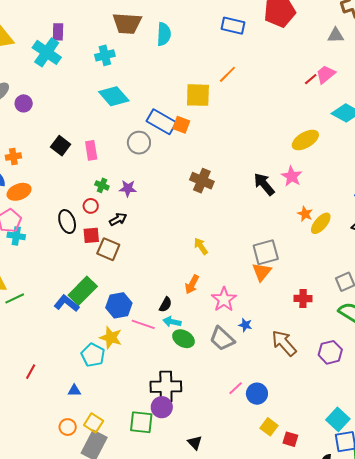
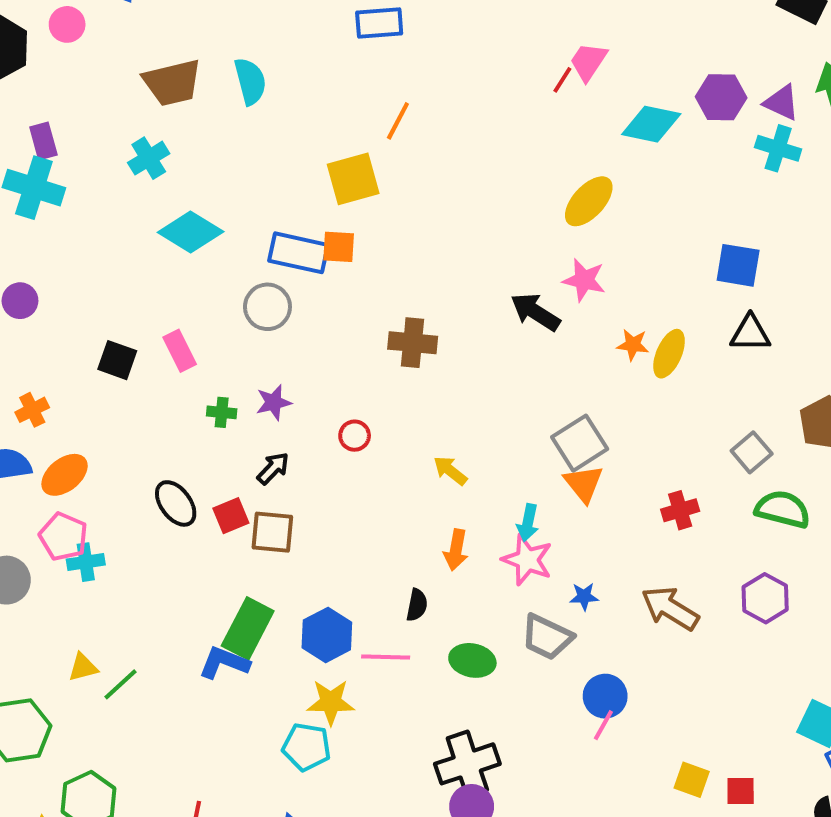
red circle: (91, 206) -> (355, 436), moved
cyan arrow: (172, 322) -> (528, 523), moved, turned -72
blue circle: (257, 394) -> (605, 696), moved

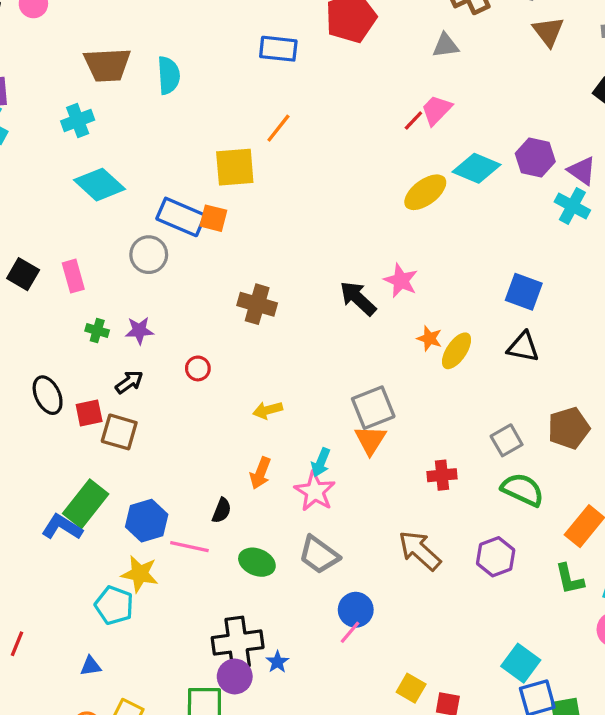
yellow ellipse: (589, 201) -> (425, 192), moved
yellow arrow: (450, 471) -> (268, 410), turned -64
blue star: (584, 596) -> (277, 662), moved, turned 30

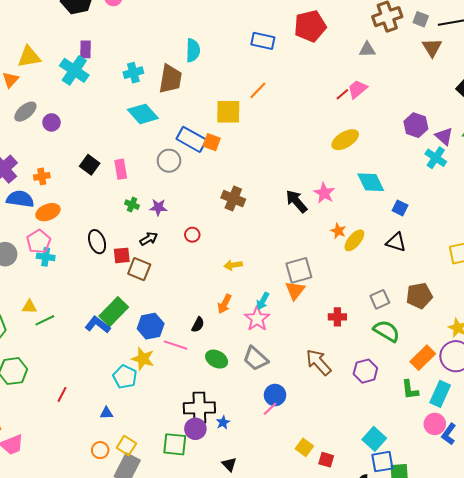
brown trapezoid: (107, 65) -> (170, 79), moved, turned -84
cyan diamond: (476, 168) -> (371, 182), moved, turned 36
blue square: (524, 292) -> (400, 208), size x0.7

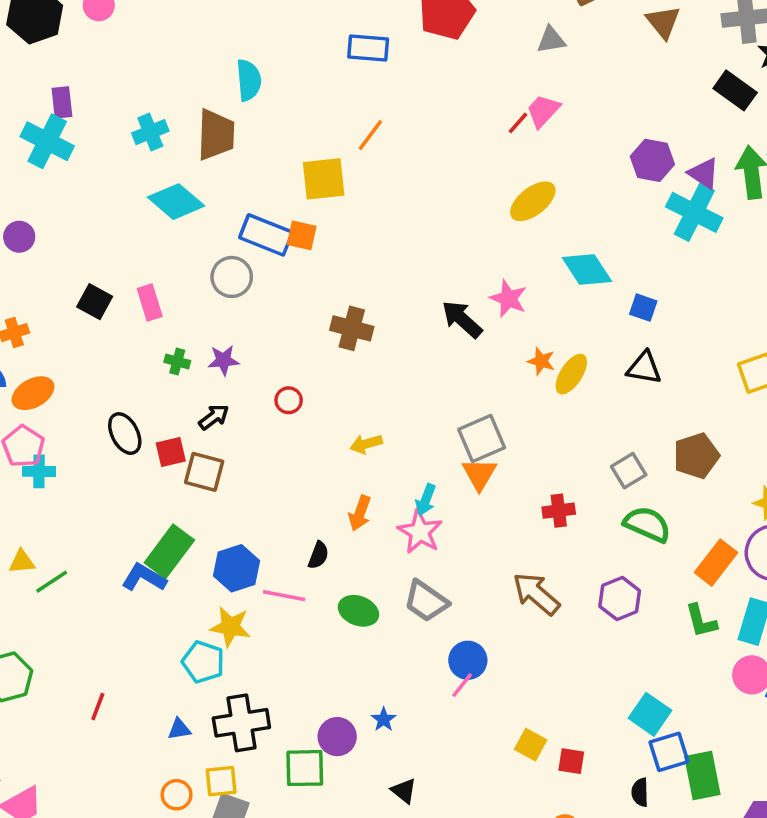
cyan cross: (436, 158) -> (694, 212), size x1.4
black cross: (199, 408) -> (241, 723), moved
yellow square: (126, 446) -> (221, 781), turned -30

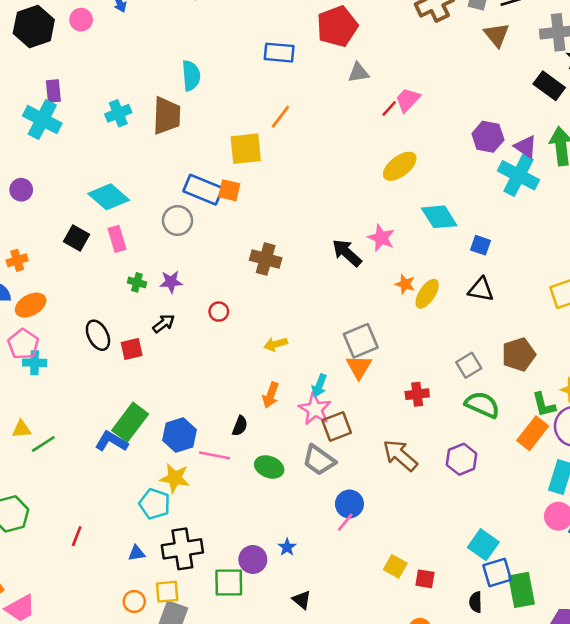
gray triangle: (551, 40) -> (358, 73), moved
cyan diamond: (176, 202) -> (109, 197), moved
brown square: (204, 472) -> (337, 427), moved, turned -36
green L-shape: (701, 621) -> (544, 405), moved

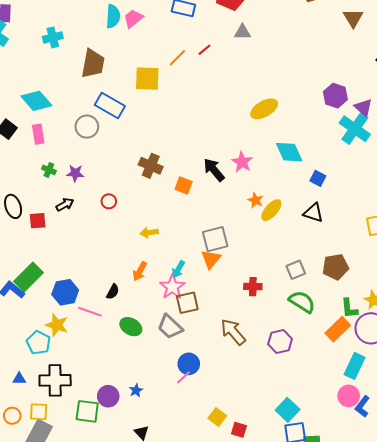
pink trapezoid: (408, 100) -> (133, 19), moved
red line: (389, 109) -> (205, 50), moved
brown trapezoid: (167, 116) -> (93, 64), moved
orange square: (229, 190) -> (184, 186), moved

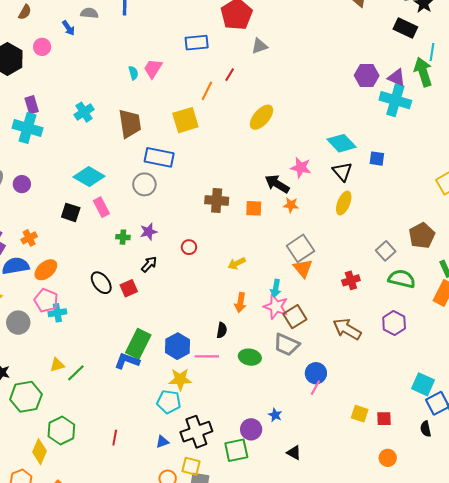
cyan semicircle: (113, 16) -> (133, 73), size x0.6
yellow ellipse: (264, 109) -> (261, 117), moved
orange star: (255, 200) -> (291, 205), moved
black triangle: (313, 213) -> (342, 172), moved, turned 50
yellow square: (39, 412) -> (191, 466), turned 30

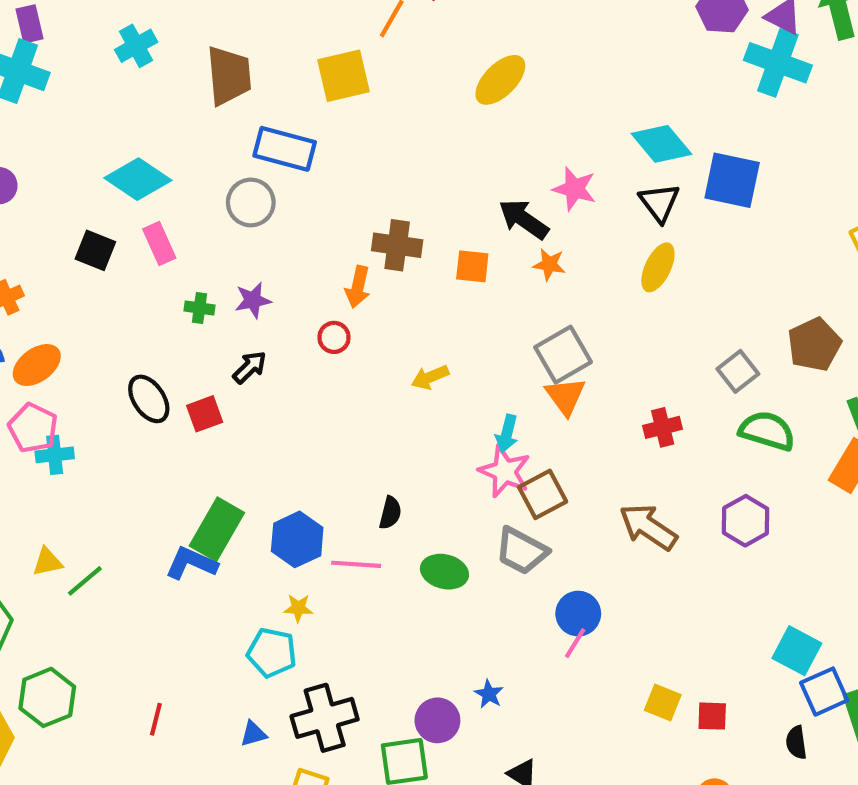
blue square: (377, 159) -> (732, 180), size x1.8
orange arrow: (240, 303) -> (358, 287), moved
yellow star: (180, 379) -> (298, 608), size x0.6

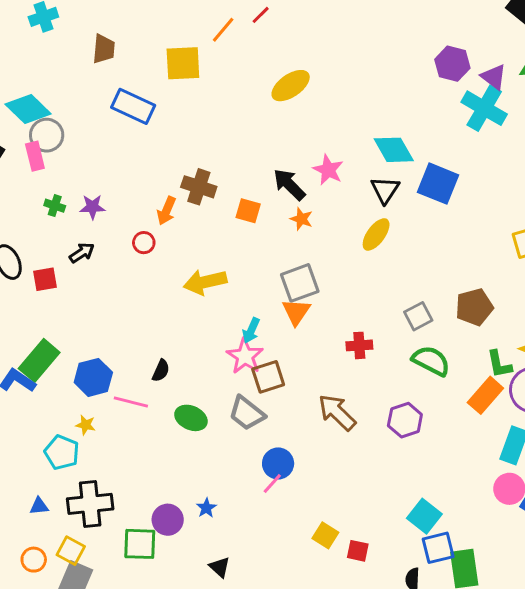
brown trapezoid: (229, 76) -> (104, 49), size x0.7
gray circle: (251, 202) -> (47, 135), moved
yellow arrow: (430, 377) -> (205, 282), size x1.6

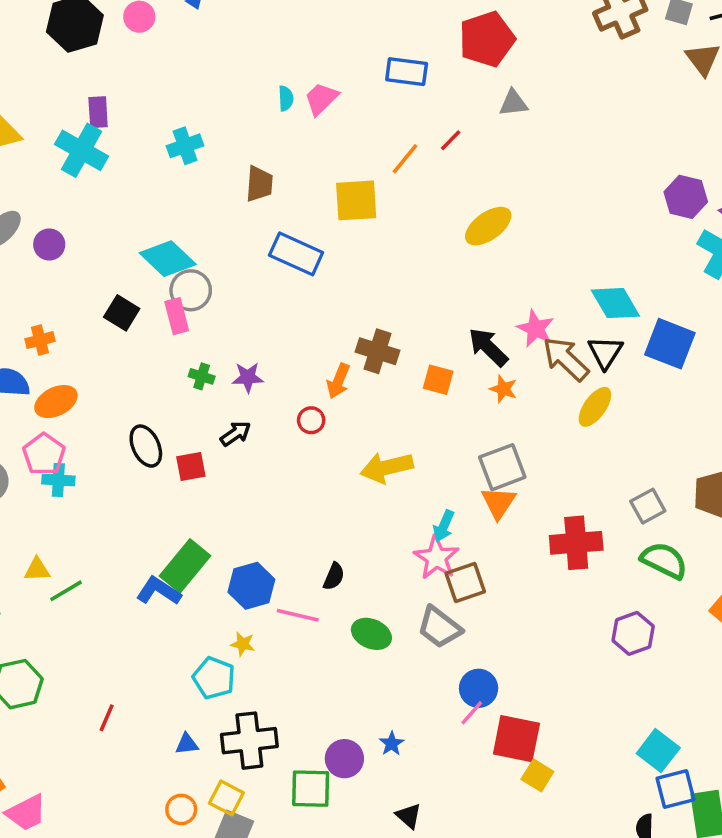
red cross: (359, 345) -> (576, 543), size x1.6
brown arrow: (337, 412) -> (566, 359), moved
red square: (358, 551) -> (516, 739), moved, size x1.8

